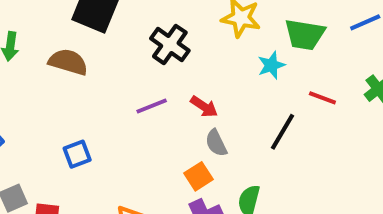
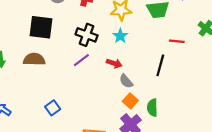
cyan star: (271, 65) -> (120, 36), moved
purple line: (152, 106) -> (81, 60), moved
orange square: (198, 176) -> (130, 101), moved

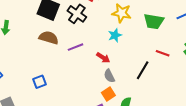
black cross: (87, 35) -> (77, 14), moved
brown semicircle: (34, 59) -> (49, 38), moved

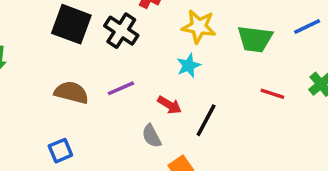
brown semicircle: (49, 38) -> (71, 92), moved
black line: (143, 70) -> (206, 120), moved
gray semicircle: (109, 76) -> (152, 136), moved

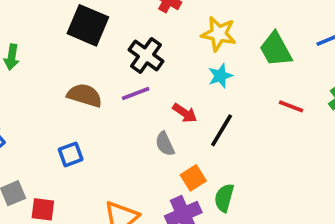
black cross: (121, 31) -> (146, 55), moved
green trapezoid: (255, 39) -> (276, 49), turned 51
cyan star: (189, 65) -> (220, 76), moved

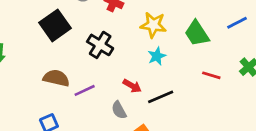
black square: (88, 25) -> (55, 25), turned 36
purple line: (136, 93) -> (85, 90), moved
black line: (222, 130) -> (161, 97), turned 40

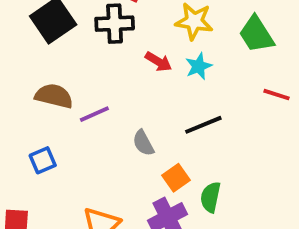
black cross: (100, 45) -> (115, 24), moved, turned -35
red arrow: (132, 86) -> (159, 62), moved

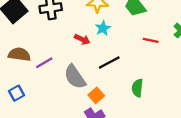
red arrow: (159, 62) -> (82, 39), moved
gray semicircle: (143, 143) -> (75, 77), size x1.6
green semicircle: (210, 197) -> (137, 88), moved

